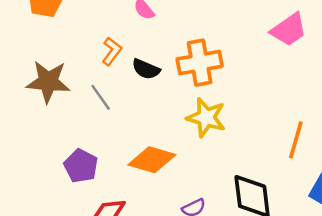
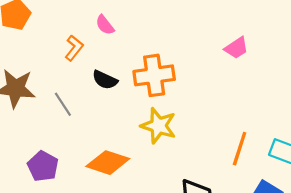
pink trapezoid: (289, 30) -> (236, 48), size x0.7
orange L-shape: (112, 51) -> (74, 48), moved

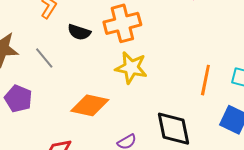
purple pentagon: (43, 166) -> (18, 99), moved

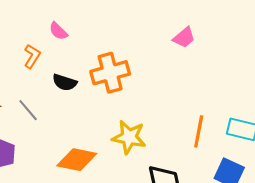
yellow star: (131, 68) -> (129, 137), moved

